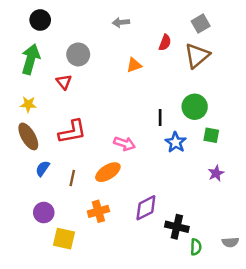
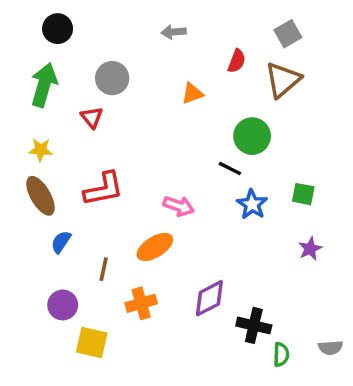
green circle: (195, 107) -> (252, 136), moved
black line: (160, 117) -> (230, 168), turned -63
brown line: (72, 178) -> (104, 269), moved

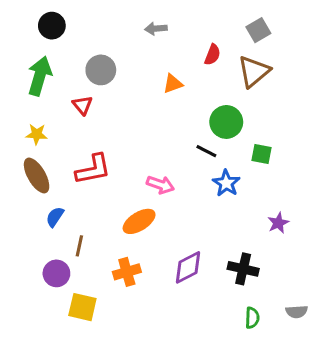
green square: (303, 194) -> (261, 154), moved
brown line: (104, 269) -> (79, 246), moved
black cross: (254, 325) -> (243, 269), moved

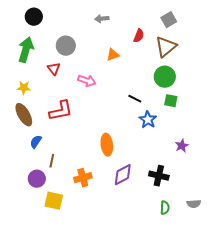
green circle: (226, 122) -> (165, 77), moved
pink arrow: (160, 185) -> (87, 81), moved
orange ellipse: (139, 221) -> (107, 145), moved, turned -65

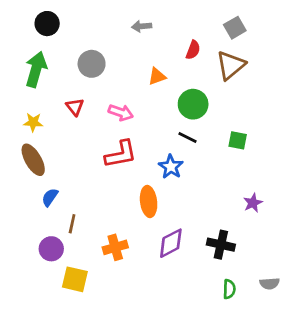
red triangle: (54, 69) -> (75, 107), moved
green circle: (165, 77) -> (193, 104), moved
red L-shape: (61, 111) -> (121, 154), moved
blue star: (148, 120) -> (171, 167), moved

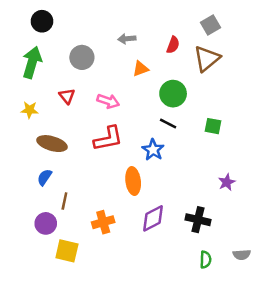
gray arrow: (142, 26) -> (127, 39), moved
brown ellipse: (33, 160) -> (52, 144), moved, turned -44

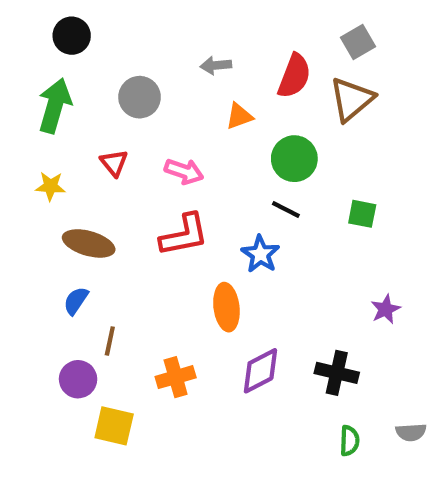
red semicircle: (173, 45) -> (294, 76), size x1.5

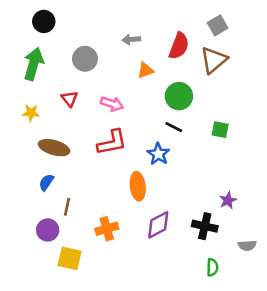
purple star: (386, 309) -> (228, 200), moved
gray semicircle: (411, 432) -> (247, 245), moved

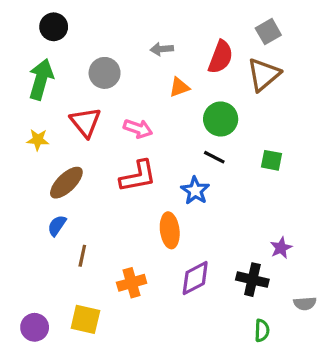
red triangle: (70, 99) -> (85, 122), size x1.5
brown ellipse: (54, 148) -> (66, 183), turned -60
purple circle: (48, 230) -> (35, 327), moved

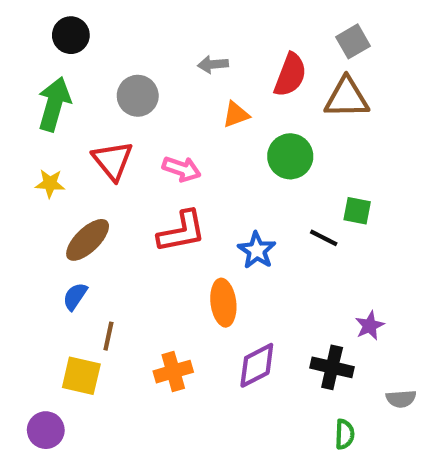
brown triangle: (264, 74) -> (347, 98), turned 39
black line: (214, 157) -> (324, 238), moved
yellow square: (85, 319) -> (81, 376), moved

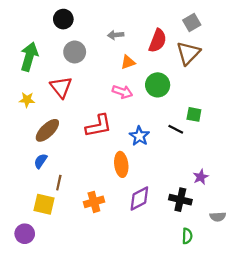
black circle: (71, 35) -> (63, 19), moved
brown triangle: (347, 98) -> (188, 53), turned -45
pink arrow: (182, 169) -> (122, 92), moved

